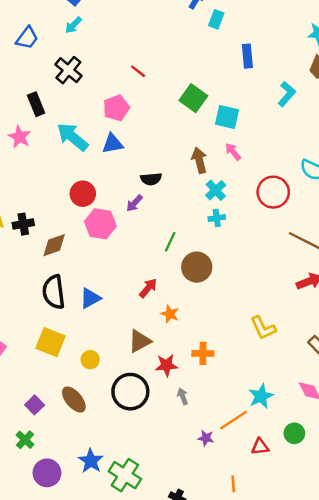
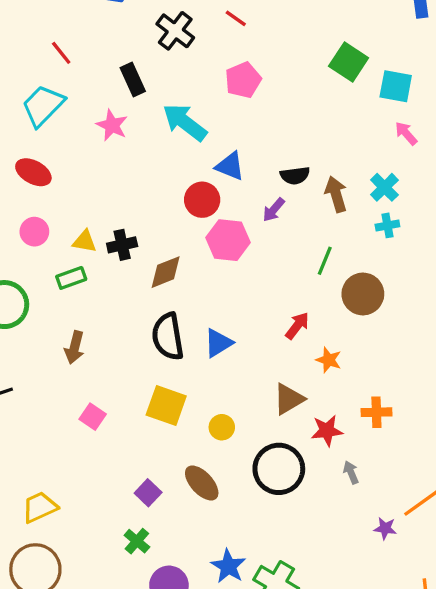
red line: (138, 71) -> (236, 18), moved
blue triangle: (113, 144) -> (230, 166), moved, turned 35
brown arrow: (199, 160) -> (336, 194), moved

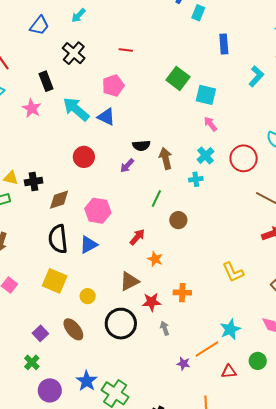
red line: (236, 18) -> (126, 50), moved, turned -32
blue triangle: (230, 166) -> (106, 117), moved
cyan cross: (384, 187) -> (206, 156), moved
pink hexagon: (228, 240) -> (98, 211), moved
brown circle: (363, 294) -> (178, 220), size x0.7

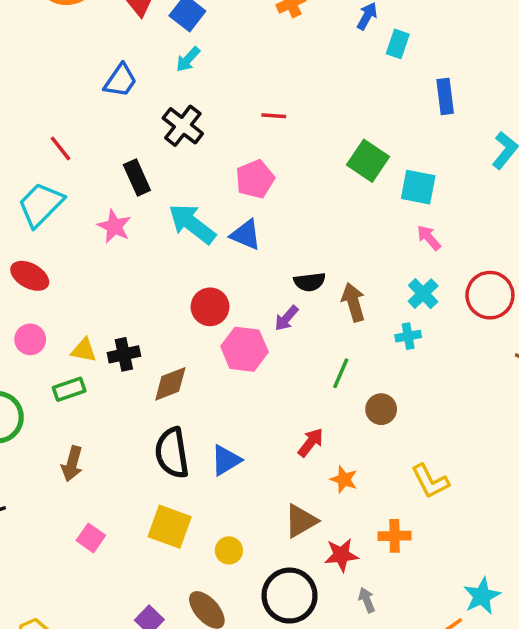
pink hexagon: (98, 211) -> (244, 349), moved
yellow L-shape: (233, 272) -> (430, 481), moved

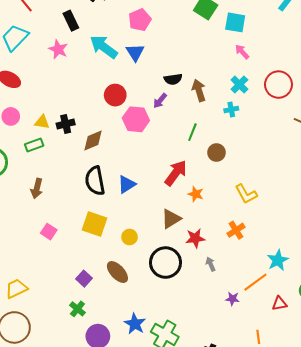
blue triangle: (246, 235) -> (135, 52), turned 36
red arrow: (311, 442) -> (176, 173), size x1.5
orange cross: (395, 536) -> (236, 230), moved, turned -30

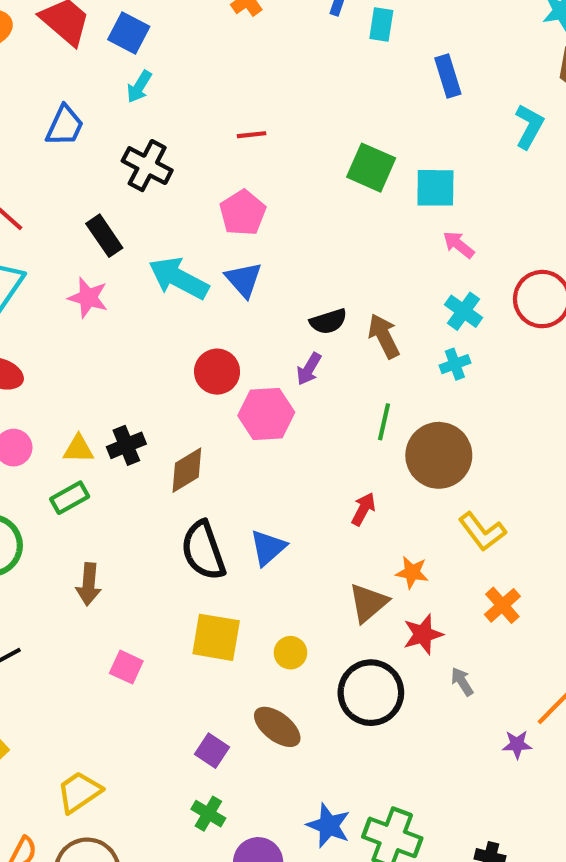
brown circle: (216, 153) -> (439, 455), size x1.8
red arrow: (176, 173) -> (363, 509), size x0.6
orange star: (196, 194) -> (412, 572), moved
yellow L-shape: (246, 194) -> (482, 532), moved

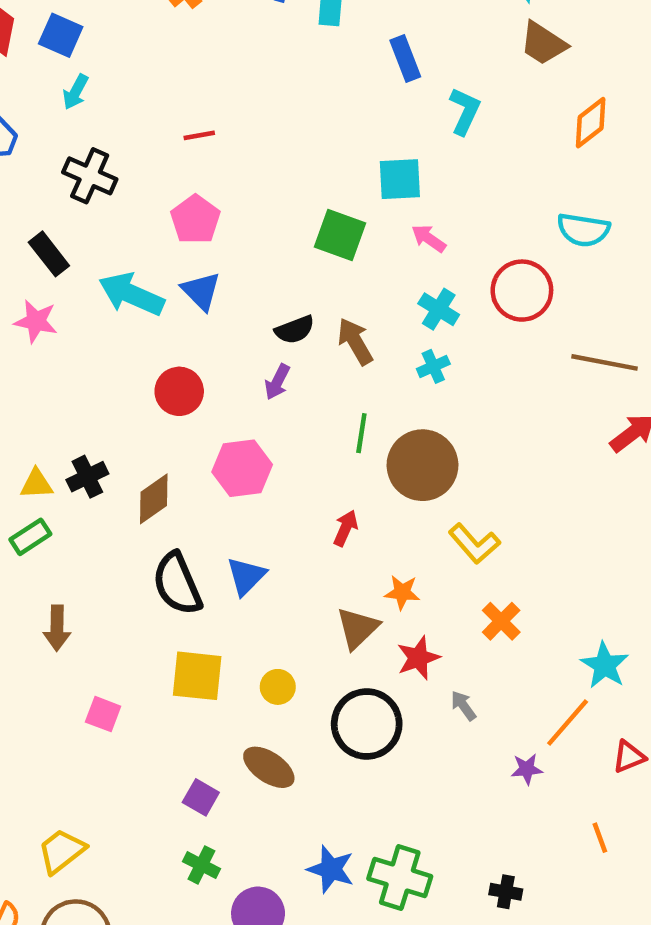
cyan L-shape: (529, 126) -> (465, 111), moved
green square: (371, 168) -> (340, 235), moved
pink hexagon: (266, 414) -> (242, 468), moved

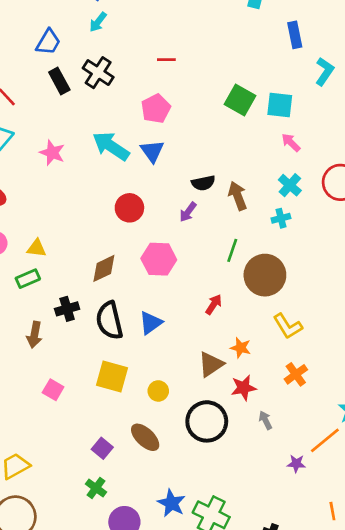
green square: (340, 235) -> (240, 100), moved
black rectangle: (49, 254) -> (59, 81), moved
black cross: (87, 477) -> (67, 309), moved

